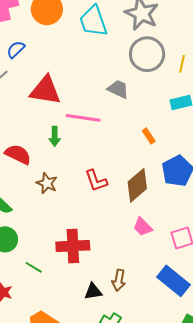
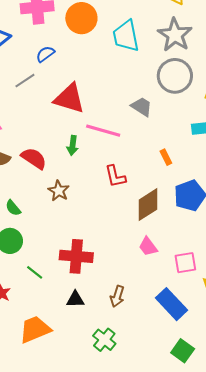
red L-shape: (96, 181) -> (115, 176), moved
black triangle: (93, 291) -> (75, 299), moved

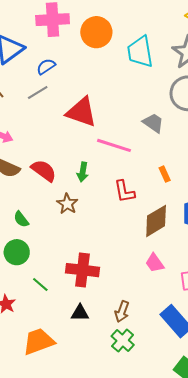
blue semicircle: (45, 54) -> (46, 67), moved
green arrow: (73, 145) -> (83, 172), moved
orange rectangle: (166, 157) -> (165, 174), moved
green cross: (104, 340) -> (123, 341), moved

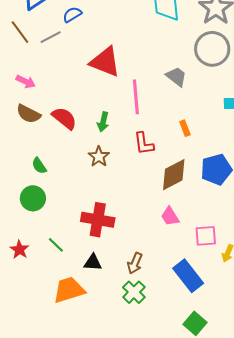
gray line: (38, 92) -> (51, 37), moved
pink line: (114, 145) -> (136, 97), turned 64
brown star: (67, 204) -> (99, 157), moved
green line: (40, 285) -> (56, 245), moved
orange trapezoid: (39, 341) -> (69, 290), moved

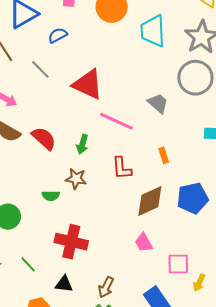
gray line: (51, 37) -> (40, 69), moved, turned 70
pink line: (136, 97) -> (116, 121), turned -64
brown star: (99, 157) -> (76, 179), turned -30
green semicircle: (39, 166) -> (51, 196), moved, turned -60

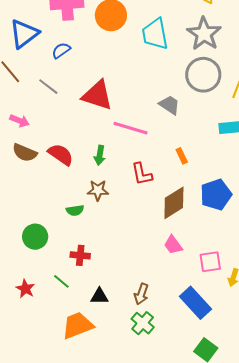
red cross: (71, 242) -> (80, 255), moved, size x0.6

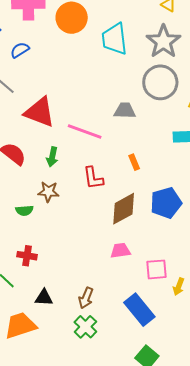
red triangle: (97, 95) -> (40, 112), moved
gray trapezoid: (169, 105) -> (125, 111), turned -35
pink trapezoid: (173, 245) -> (120, 251), turned 115

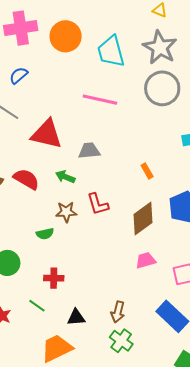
gray trapezoid: (125, 111) -> (89, 151), moved
pink line: (85, 132) -> (100, 100), moved
green arrow: (52, 157) -> (65, 177), turned 108
red L-shape: (93, 178) -> (98, 204), moved

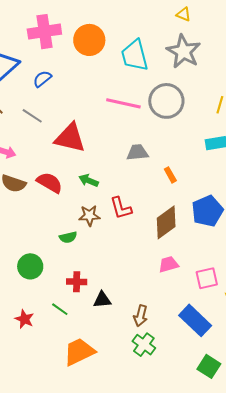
gray circle: (162, 88) -> (166, 101), moved
gray trapezoid: (89, 151) -> (137, 152), moved
black triangle: (76, 317) -> (102, 300), moved

